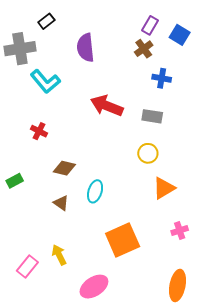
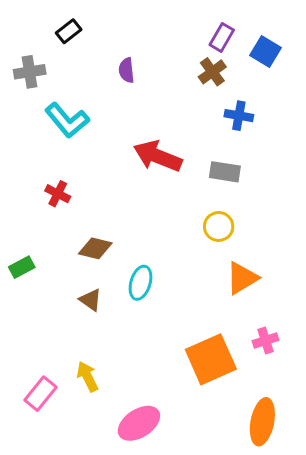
purple semicircle: (86, 48) -> (126, 70), size x0.6
gray cross: (20, 49) -> (30, 72), size x0.7
orange square: (123, 240) -> (211, 359), moved

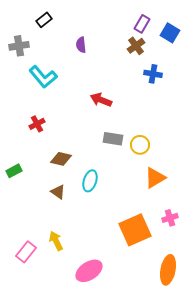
red arrow: (158, 156) -> (101, 100), size x0.7
gray rectangle: (225, 172) -> (113, 139), moved
red cross: (58, 194) -> (37, 124), turned 35

